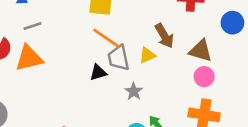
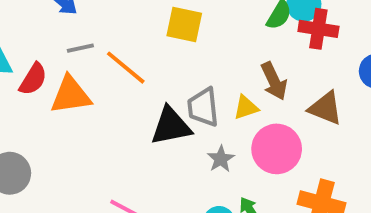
orange line: (107, 38) -> (126, 68), moved
black triangle: (98, 72) -> (171, 126), size x1.6
pink circle: (204, 77) -> (277, 149), moved, size x1.6

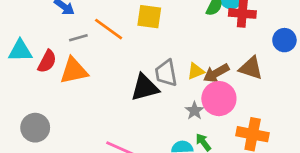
orange line: (126, 68) -> (109, 29), moved
brown arrow: (274, 81) -> (216, 73), moved, turned 90
gray star: (221, 159) -> (194, 111), moved

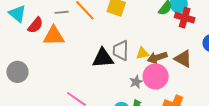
cyan triangle: (20, 51) -> (17, 14), turned 30

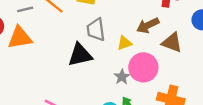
gray trapezoid: (121, 50) -> (96, 30), moved
brown arrow: (157, 58) -> (148, 25), moved

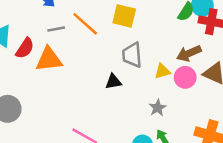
black triangle: (80, 55) -> (113, 82), size x0.6
pink circle: (143, 67) -> (185, 77), moved, size x0.7

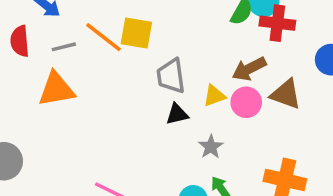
yellow square: (124, 16) -> (136, 33), moved
red semicircle: (25, 48) -> (20, 41), moved, turned 145
black triangle: (113, 82) -> (177, 114), moved

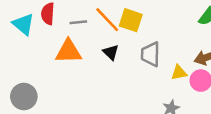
black triangle: (177, 114) -> (111, 52), moved, turned 49

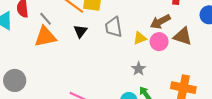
gray line: (78, 22) -> (46, 19), moved, turned 64
black triangle: (111, 52) -> (80, 31), turned 32

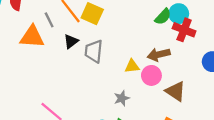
gray line: (46, 19) -> (49, 20), moved
gray trapezoid: (114, 27) -> (94, 51), moved
brown triangle: (183, 36) -> (175, 91), moved

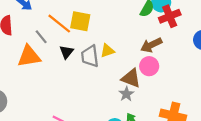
red cross: (184, 30) -> (170, 16), turned -30
yellow triangle: (132, 66) -> (107, 51), moved
brown triangle: (175, 91) -> (131, 78), moved

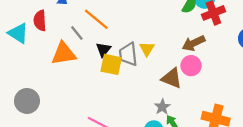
yellow square: (80, 21) -> (111, 64), moved
yellow triangle: (107, 51) -> (147, 49), turned -40
gray star: (126, 94) -> (162, 107), moved

